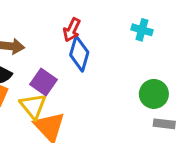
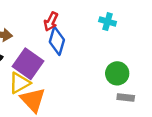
purple square: (43, 82) -> (28, 64), size x1.4
yellow triangle: (33, 106) -> (20, 83), turned 40

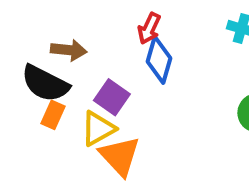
purple square: (28, 64) -> (112, 97), size x0.7

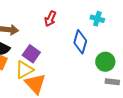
blue diamond: (159, 60) -> (80, 42), moved

